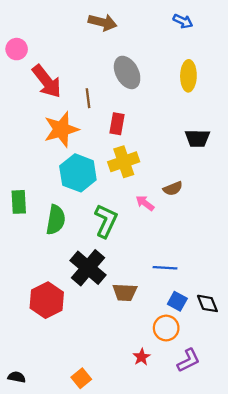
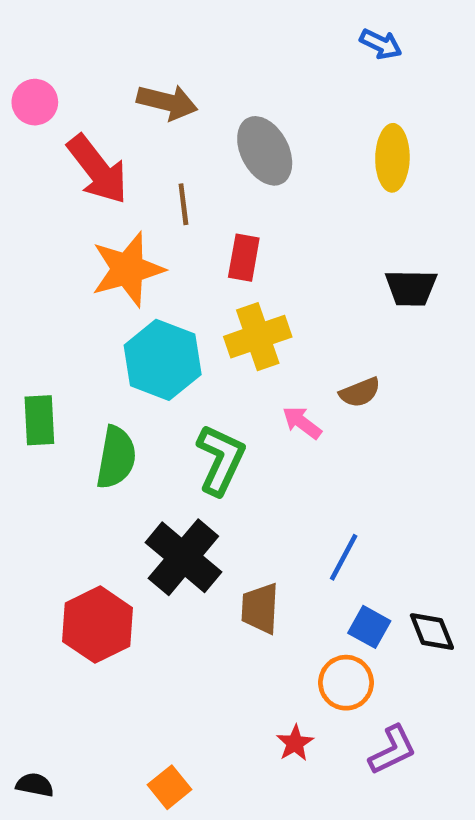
brown arrow: (103, 22) -> (167, 102), moved
blue line: (165, 268) -> (344, 557), turned -65
brown trapezoid: (125, 292) -> (260, 608), turned 90

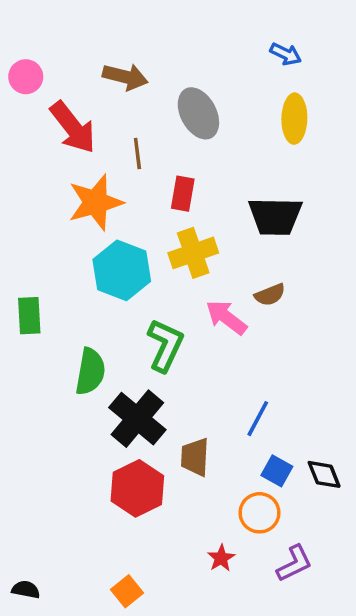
blue arrow: (381, 44) -> (286, 54), moved
black trapezoid: (411, 288) -> (275, 216), moved, size x1.4
pink arrow: (302, 423) -> (226, 317), size x1.4
green semicircle: (116, 457) -> (90, 372), moved
red hexagon: (98, 625) -> (137, 488), moved

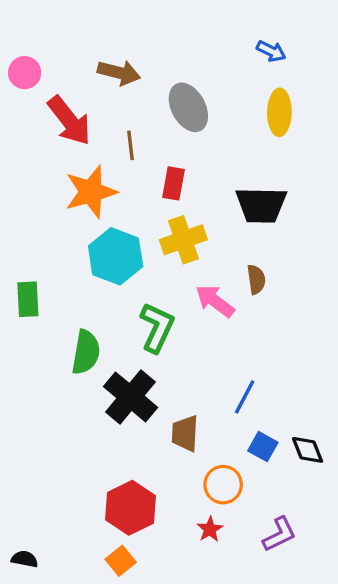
brown semicircle: (270, 295) -> (256, 279), turned -76
red hexagon: (137, 488) -> (130, 508), moved
orange circle: (259, 513) -> (223, 485), moved

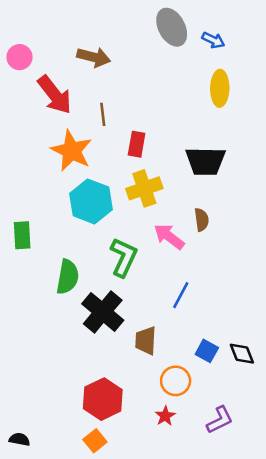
gray ellipse: (188, 107) -> (172, 27), moved
orange star: (91, 192) -> (72, 151), turned -30
blue line: (245, 397) -> (181, 295), moved

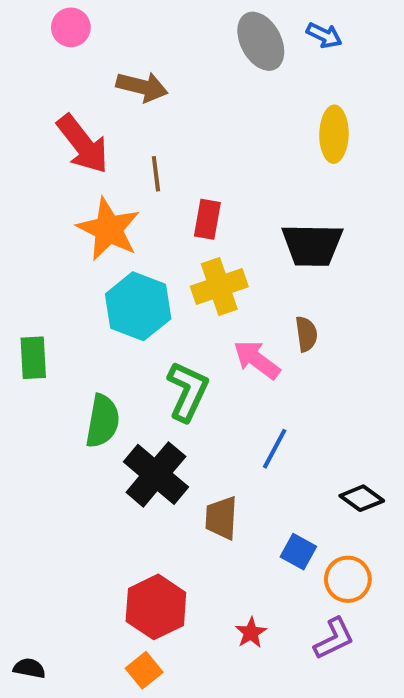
blue arrow: (213, 40) -> (324, 35), moved
pink circle: (20, 57) -> (71, 27), moved
blue square: (207, 351) -> (298, 552), moved
black diamond: (242, 354) -> (362, 498), moved, turned -32
orange circle: (176, 381) -> (348, 579), moved

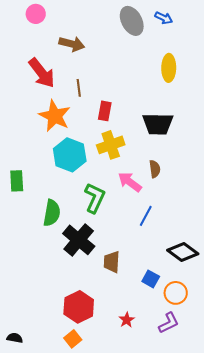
blue line: (275, 449) -> (146, 216), moved
black diamond: (362, 498) -> (183, 252), size x1.4

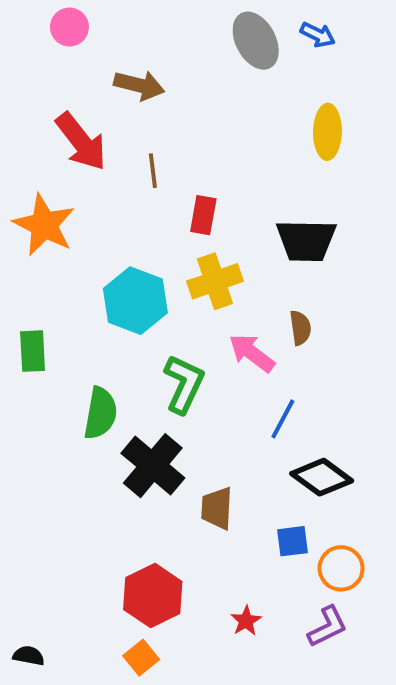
orange star: (55, 116) -> (44, 225), moved
black diamond: (183, 252) -> (322, 477), moved
blue square: (151, 279) -> (293, 541), turned -36

